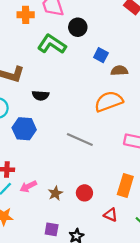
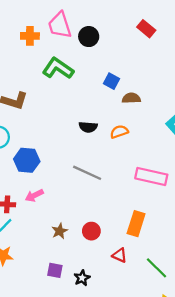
black circle: (78, 27) -> (89, 37), moved
black semicircle: (41, 95) -> (88, 127), moved
orange semicircle: (109, 101) -> (119, 132), size x0.6
pink arrow: (28, 186) -> (34, 195), moved

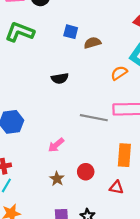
orange semicircle: (119, 132) -> (119, 73), moved
gray line: (87, 173) -> (94, 118), moved
pink arrow: (34, 195) -> (56, 145), moved

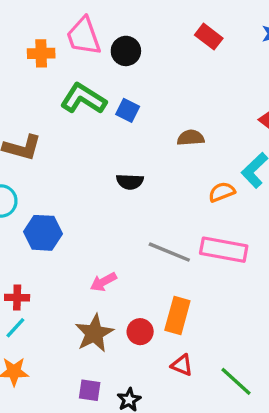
blue square: (71, 32) -> (128, 110), moved
orange rectangle: (124, 155) -> (177, 316), moved
brown star: (57, 179) -> (94, 333), size x1.6

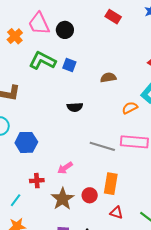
orange cross: (41, 53) -> (15, 36), turned -35
red cross: (17, 298) -> (37, 181), moved

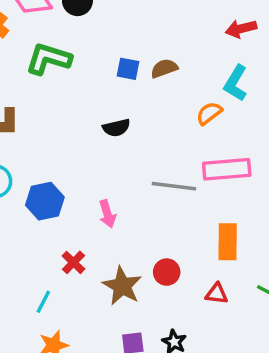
blue square: (69, 65) -> (128, 69), moved
pink arrow: (65, 168) -> (107, 214), moved, turned -63
red cross: (37, 181) -> (73, 262), turned -32
orange rectangle: (111, 184) -> (228, 242), moved

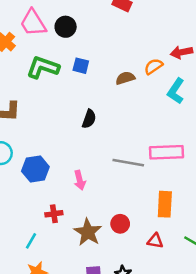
blue square: (128, 69) -> (81, 66), moved
orange semicircle: (209, 113) -> (153, 66), moved
black semicircle: (116, 128) -> (89, 119), turned -60
red cross: (73, 262) -> (54, 214), turned 35

